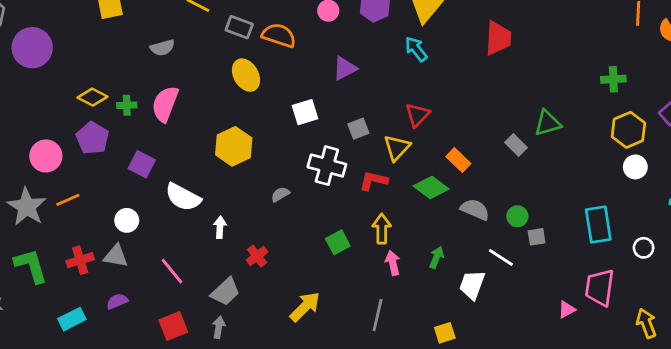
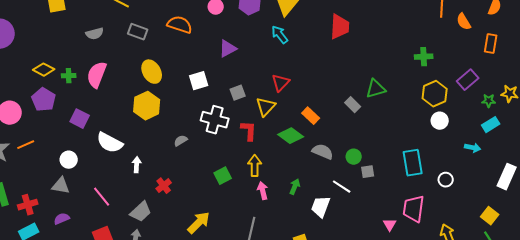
gray rectangle: (239, 27) -> (138, 32), moved
yellow ellipse: (246, 75) -> (152, 72), moved
red L-shape: (373, 181) -> (249, 131), turned 80
red cross: (80, 260) -> (28, 205), moved
pink triangle: (567, 310) -> (390, 225), turned -32

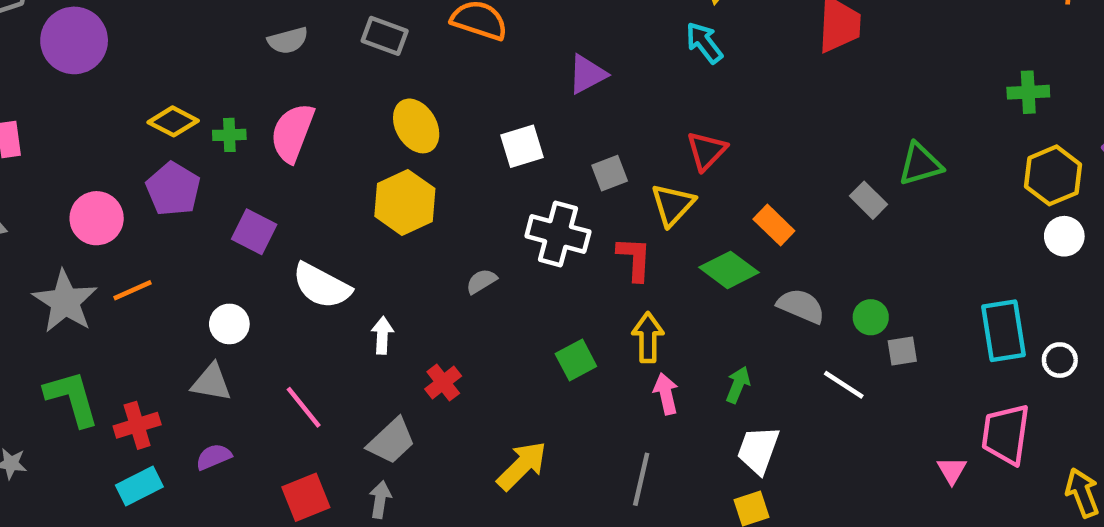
white circle: (446, 180) -> (1060, 360), moved
white trapezoid: (321, 207) -> (758, 450), moved

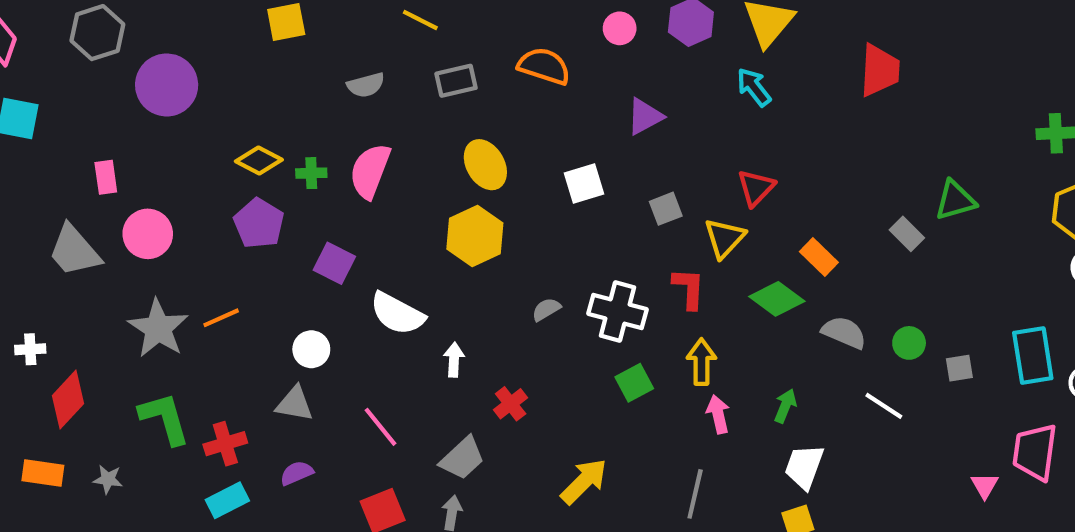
gray rectangle: (385, 36) -> (456, 81), turned -33
pink circle: (97, 218) -> (148, 234), moved
white cross: (558, 234) -> (618, 311), moved
gray square: (902, 351) -> (959, 368), moved

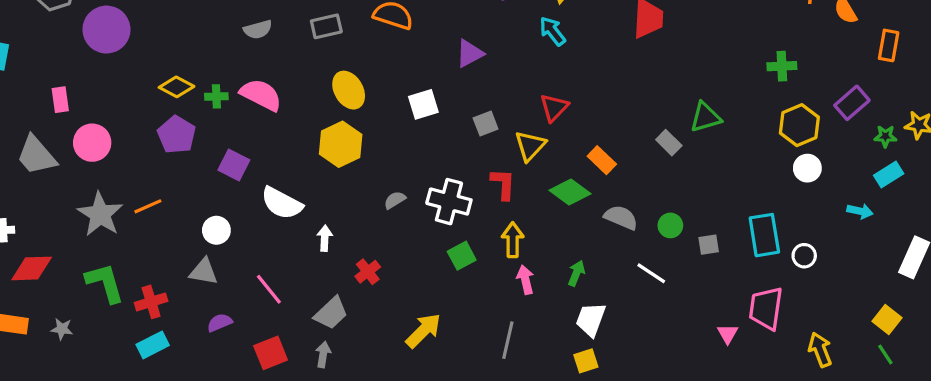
pink semicircle: (370, 171) -> (261, 95), turned 96
red diamond: (68, 400) -> (32, 268), turned 45
purple semicircle: (297, 473) -> (220, 323), moved

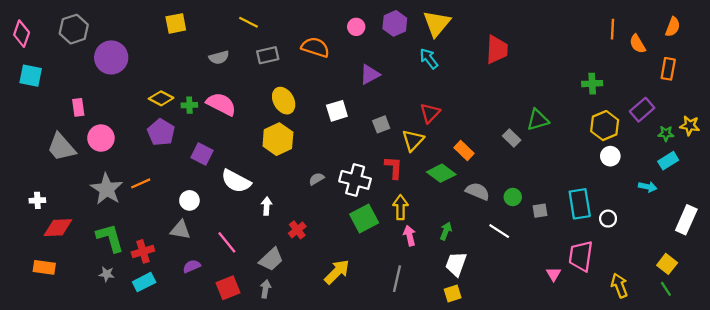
green square: (462, 256) -> (364, 219), size x1.4
gray star: (62, 329) -> (107, 274), moved

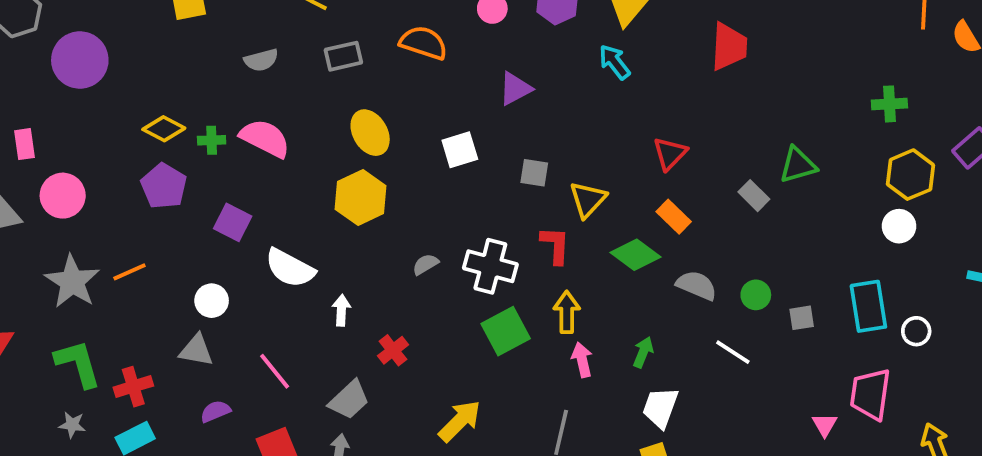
red triangle: (430, 113) -> (670, 154), moved
gray square: (381, 124) -> (534, 173), turned 30
white circle: (610, 156) -> (899, 226), moved

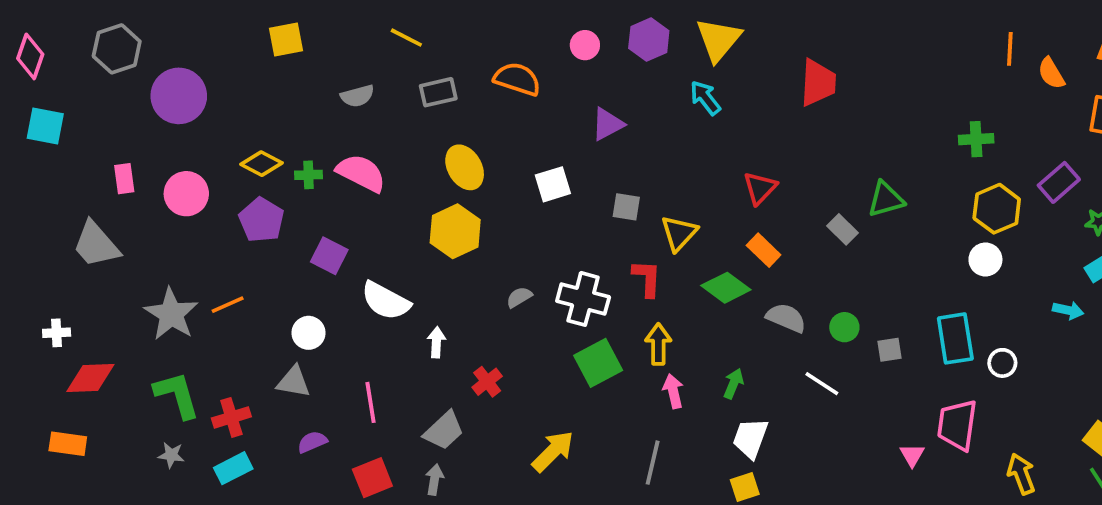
pink circle: (63, 196) -> (186, 194), moved
pink line: (275, 371) -> (371, 402), turned 30

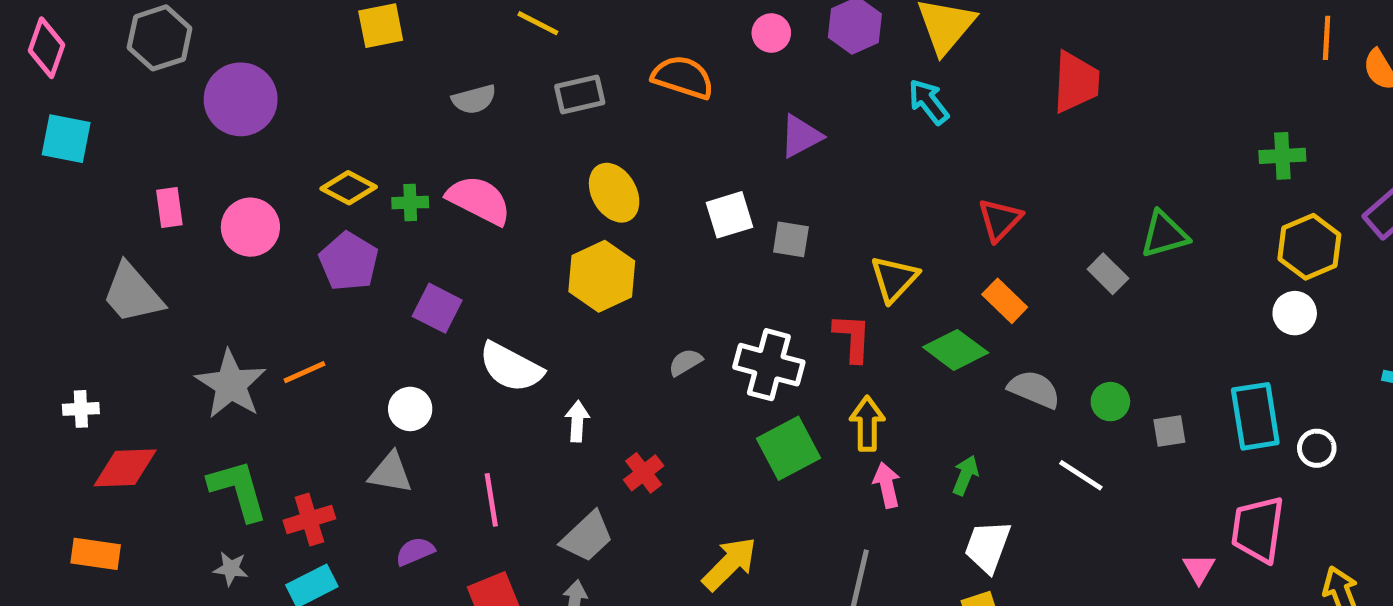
gray square: (626, 207) -> (791, 239), moved

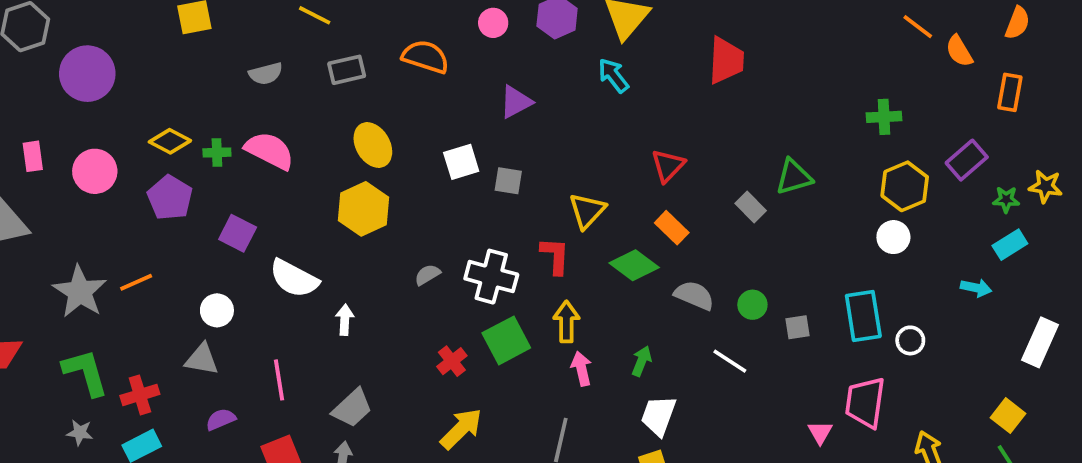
orange line: (1327, 38) -> (918, 27), turned -56
red cross: (644, 473) -> (452, 361), moved

